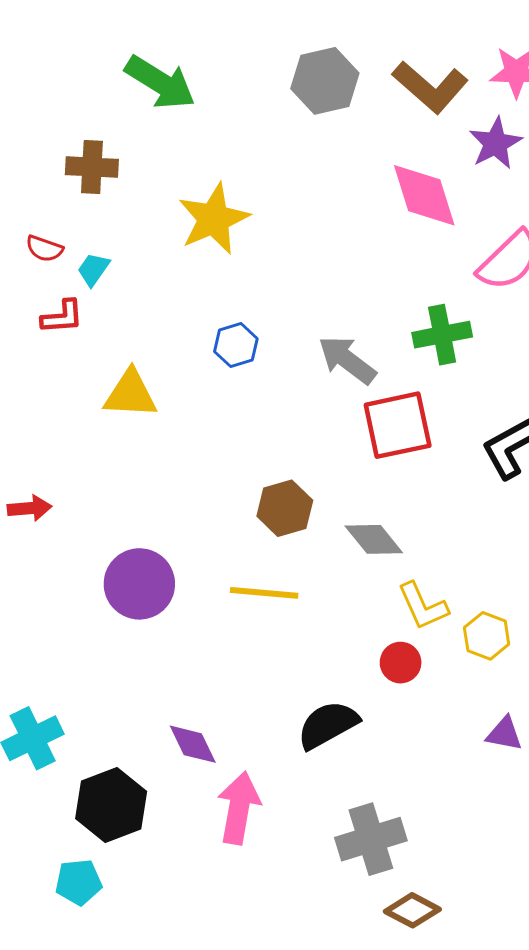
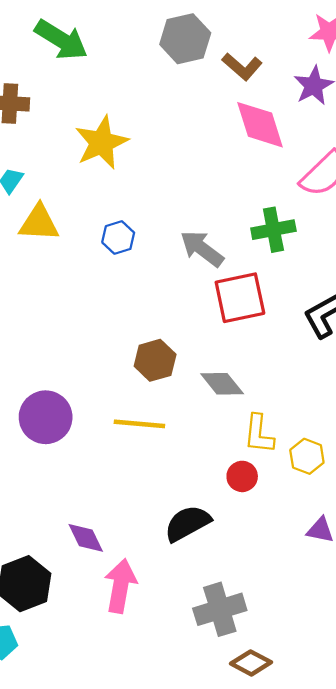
brown L-shape: (430, 87) -> (242, 67), moved, size x0.7
yellow triangle: (130, 394) -> (39, 223), moved
yellow L-shape: (423, 606) -> (259, 434), turned 30

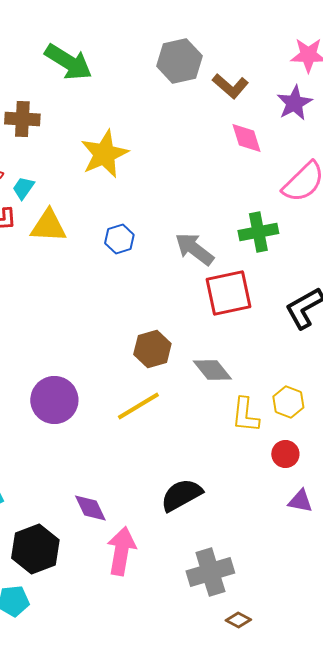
pink diamond: (260, 125) -> (246, 138), size x0.7
yellow line: (139, 424) -> (138, 406), turned -36
yellow hexagon: (307, 456) -> (288, 402), moved
red circle: (242, 476) -> (285, 454), moved
brown diamond: (251, 663) -> (238, 620), size x0.7

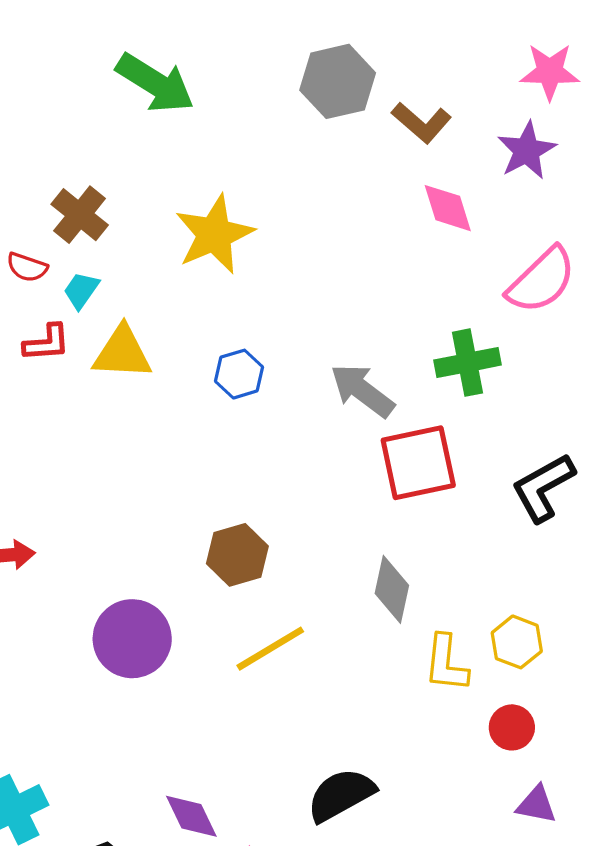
brown cross: (22, 119) -> (80, 215), moved, turned 36
brown hexagon: (152, 349) -> (237, 555), moved
gray diamond: (212, 370) -> (392, 589), turned 51

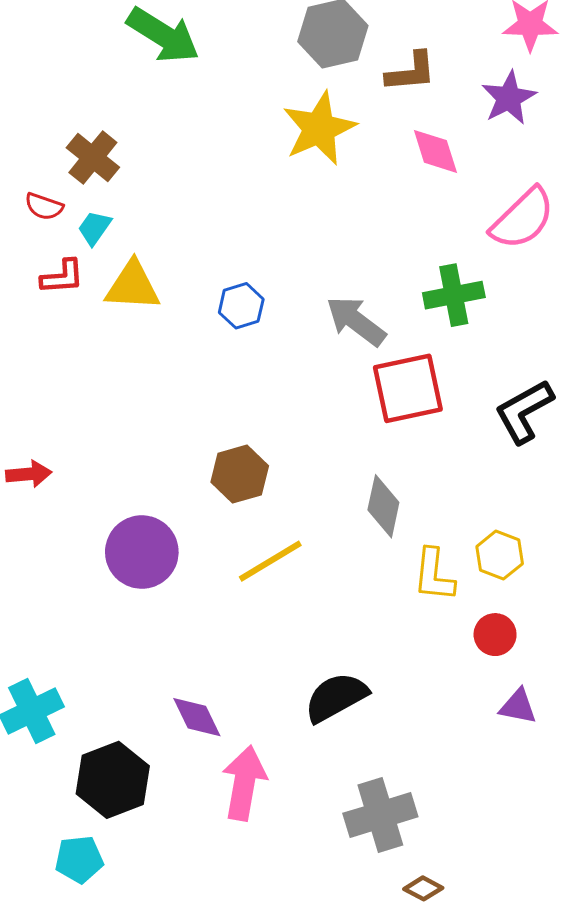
brown L-shape: (421, 123) -> (411, 72), turned -46
yellow star: (214, 234) -> (319, 128), moved

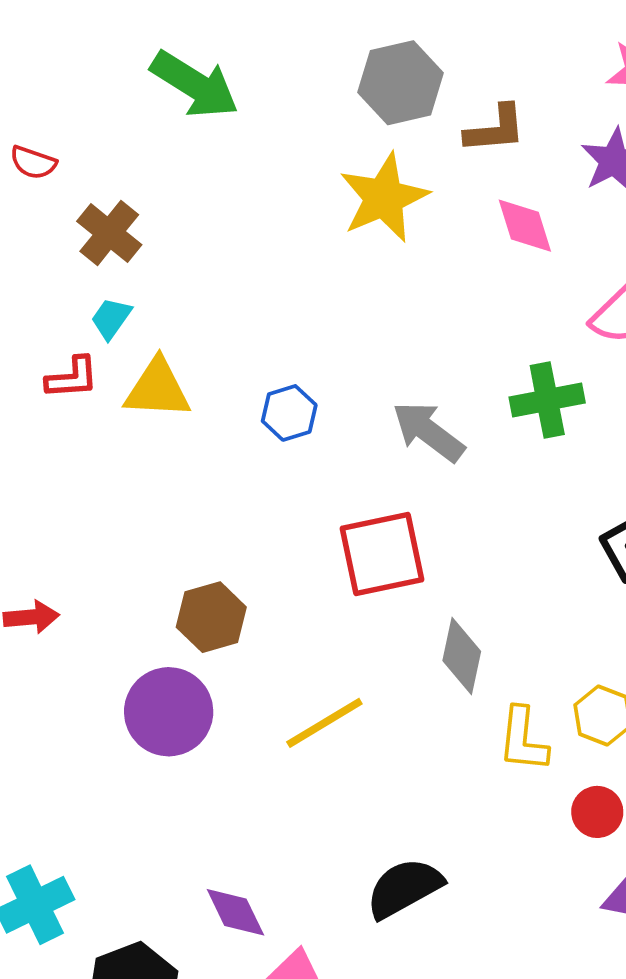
red semicircle: (44, 206) -> (33, 162), moved
red square: (408, 388) -> (382, 554), moved
brown hexagon: (240, 474) -> (211, 617), moved

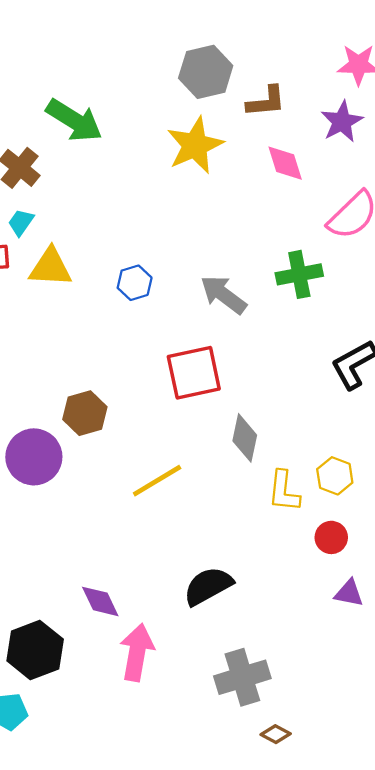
green arrow: (195, 85) -> (74, 120), moved
purple circle: (169, 712) -> (34, 457), moved

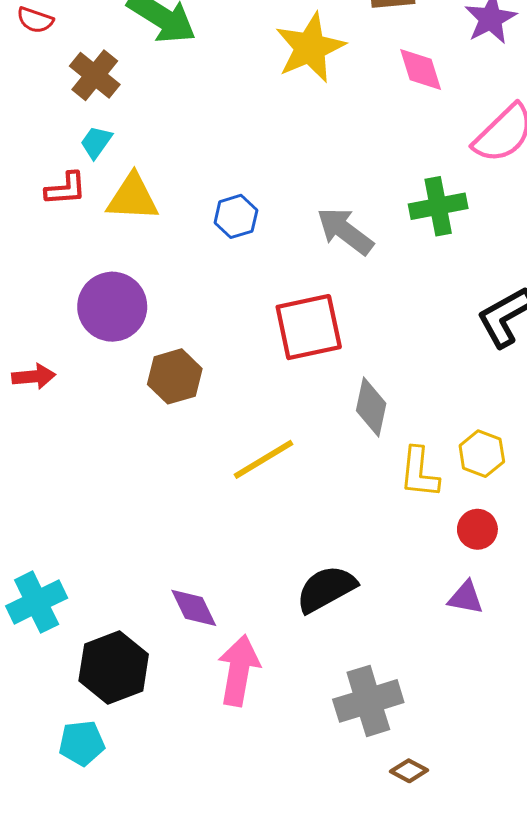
purple circle: (34, 457) -> (112, 307), moved
purple triangle: (349, 593) -> (466, 598), moved

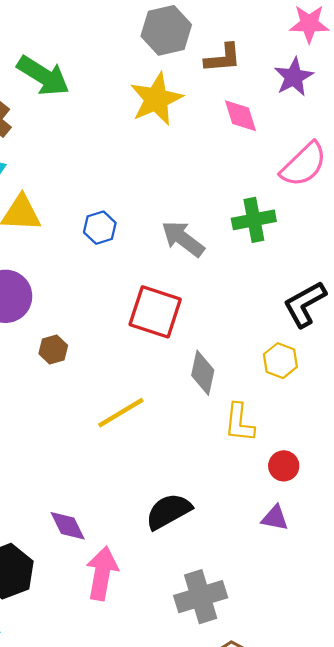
red square: (309, 327) -> (155, 312), turned 30
brown hexagon: (175, 376) -> (53, 350), size x0.7
yellow hexagon: (482, 454) -> (280, 361), moved

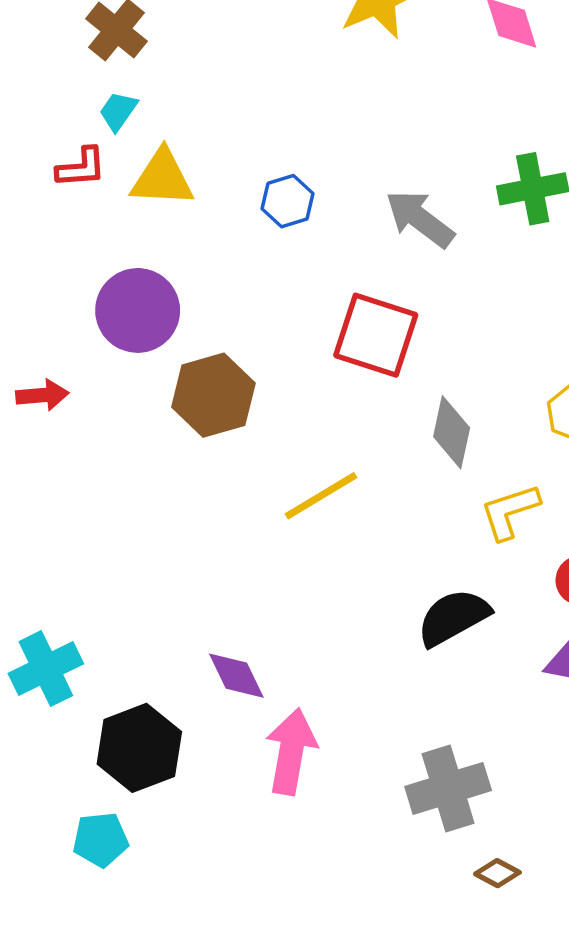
brown hexagon: (53, 350) -> (213, 395), size x1.8
yellow L-shape: (239, 423) -> (510, 512), turned 66
black semicircle: (168, 511) -> (453, 617), moved

